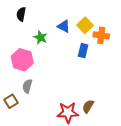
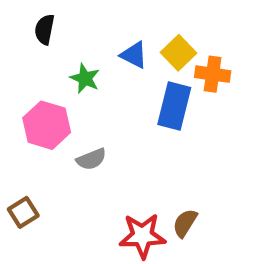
blue rectangle: (83, 51) -> (174, 106), size x1.5
gray semicircle: (27, 86) -> (91, 159), moved, turned -128

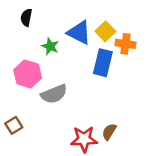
blue triangle: (134, 55) -> (79, 33), size x1.5
gray semicircle: (91, 159) -> (54, 94), size x1.5

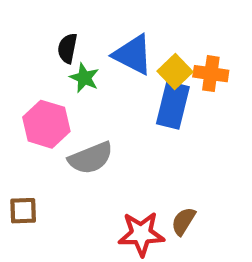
black semicircle: (26, 17) -> (67, 48), moved
yellow square: (105, 31) -> (175, 71), moved
brown square: (14, 125) -> (23, 211), turned 30

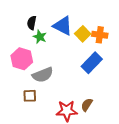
blue rectangle: (173, 105) -> (92, 63), moved, turned 30
brown square: (23, 211) -> (30, 96), moved

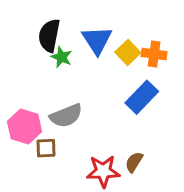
black semicircle: (32, 23) -> (49, 35), size x1.5
blue triangle: (63, 26) -> (97, 40), turned 30
pink hexagon: (22, 59) -> (24, 127), moved

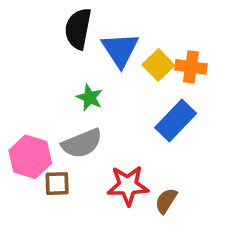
black semicircle: (49, 35) -> (78, 29), moved
green star: (61, 57) -> (90, 98), moved
red star: (103, 171) -> (128, 186), moved

